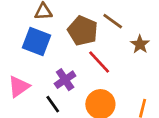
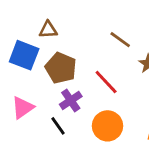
brown pentagon: (83, 31) -> (61, 68), moved
blue square: (36, 42) -> (24, 55), moved

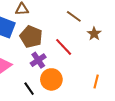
black line: (58, 126) -> (29, 89), moved
orange circle: (108, 126) -> (51, 79), moved

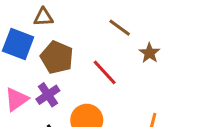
purple cross: (38, 60) -> (48, 95), moved

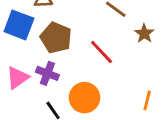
purple cross: (48, 95) -> (47, 73), turned -35

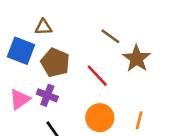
brown star: (144, 33) -> (137, 59), size x1.5
orange circle: (84, 98) -> (100, 118), moved

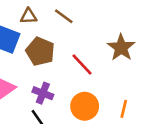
brown line: (110, 36) -> (64, 16), moved
purple cross: (47, 95) -> (43, 93), moved

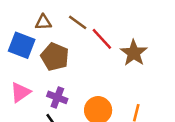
red line: (82, 64) -> (102, 39), moved

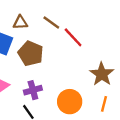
brown star: (134, 53) -> (102, 74), moved
purple cross: (57, 97) -> (33, 90), turned -36

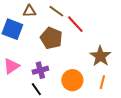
brown pentagon: (31, 53) -> (51, 38), moved

